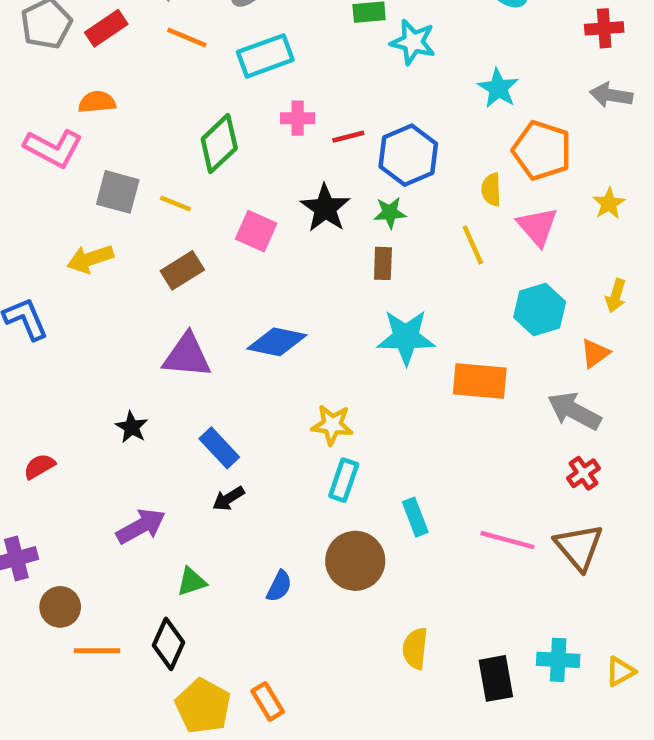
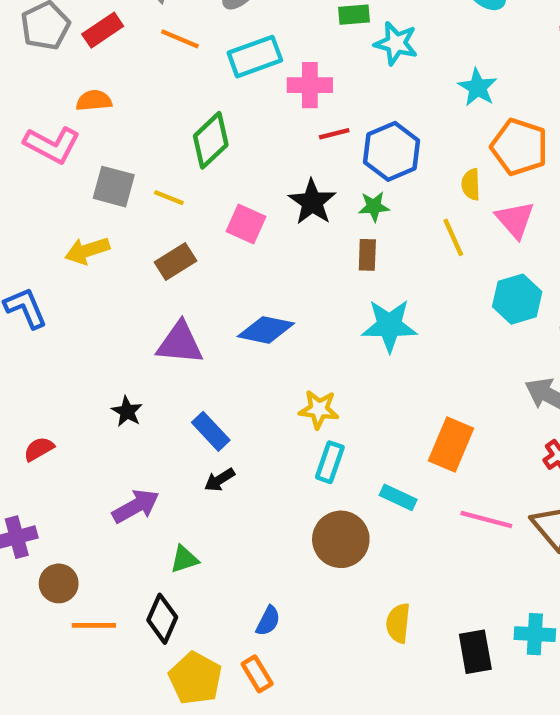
pink cross: (298, 118) -> (310, 85), moved, size x1.4
orange rectangle: (480, 381) -> (451, 445), moved, turned -72
cyan rectangle: (415, 517) -> (398, 497), turned -44
blue semicircle: (279, 586) -> (268, 621), moved

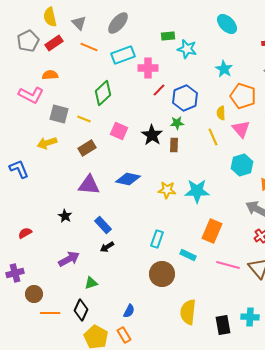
red line: (334, 134) -> (159, 90), turned -32
black star: (312, 202) -> (152, 135), moved
cyan star: (389, 325) -> (197, 191), moved
yellow star: (319, 409) -> (167, 190), moved
yellow semicircle: (398, 623) -> (188, 312), size x1.4

